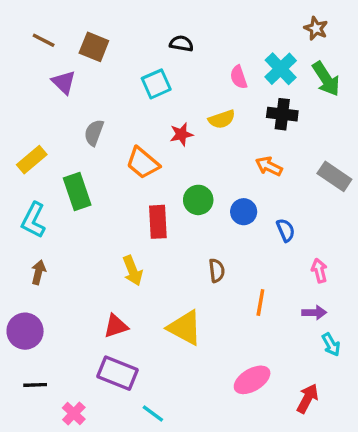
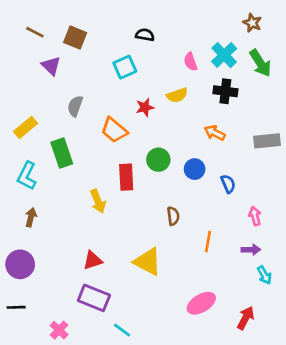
gray rectangle: (334, 176) -> (267, 141), turned -40
yellow arrow: (133, 271) -> (98, 201), moved
black line: (35, 385) -> (16, 307), moved

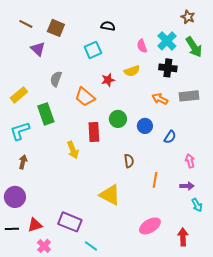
gray rectangle: (267, 141) -> (189, 96), moved
cyan L-shape: (27, 176) -> (20, 131), turned 45
blue semicircle: (228, 184) -> (170, 137), turned 56
red triangle: (93, 260) -> (35, 225), moved
red arrow: (246, 318) -> (183, 237), turned -30

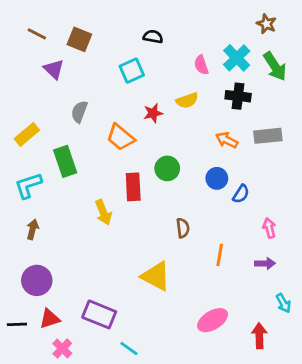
blue circle: (145, 126) -> (217, 178), moved
purple circle: (15, 197) -> (37, 280), moved
cyan arrow: (197, 205) -> (283, 303), moved

